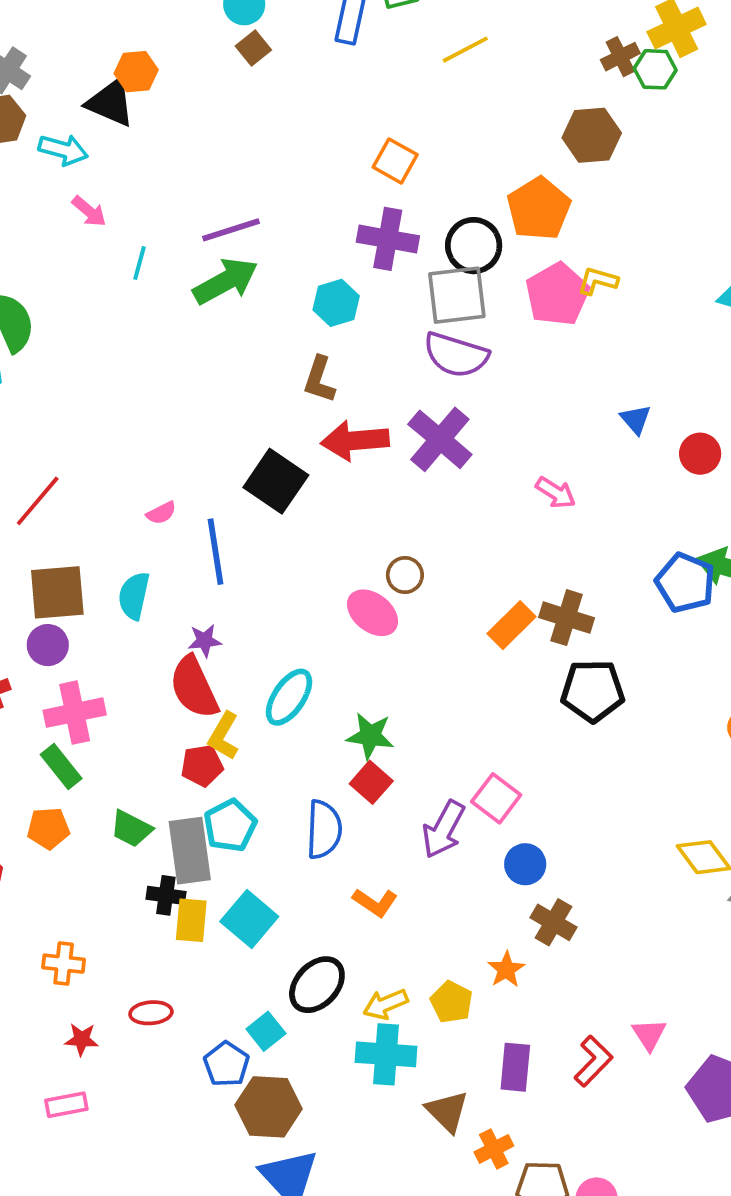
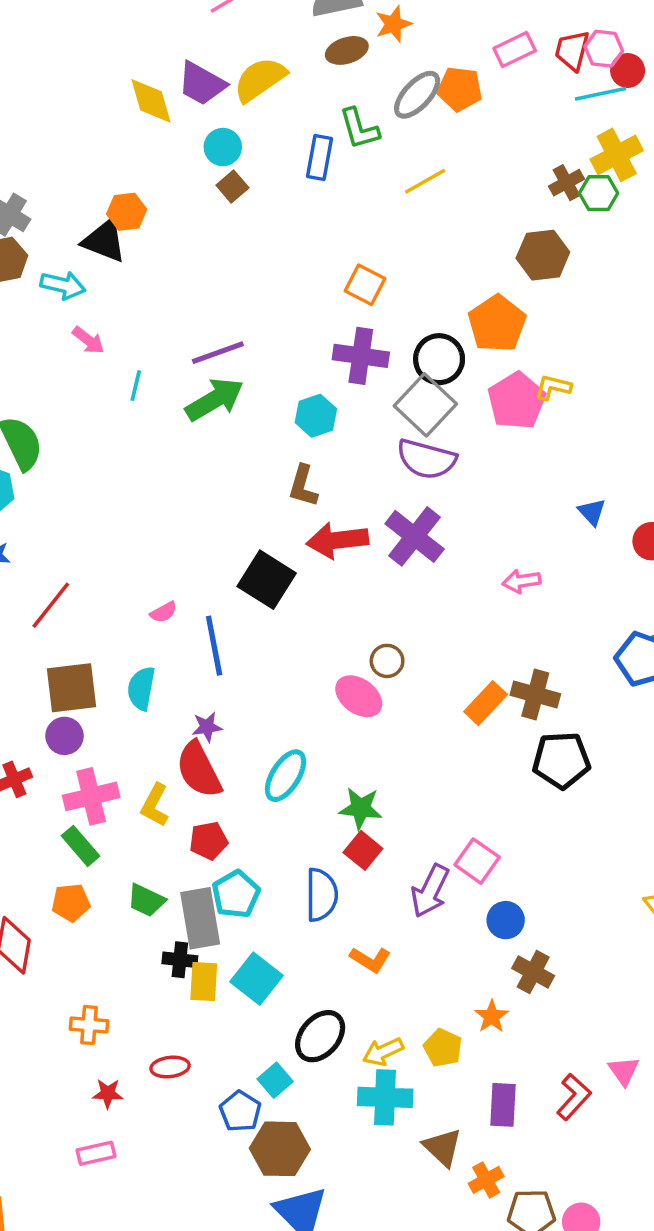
gray square: (457, 295) -> (425, 405), turned -38
pink arrow: (556, 493) -> (521, 581), turned 141
yellow L-shape: (224, 736) -> (155, 805), moved

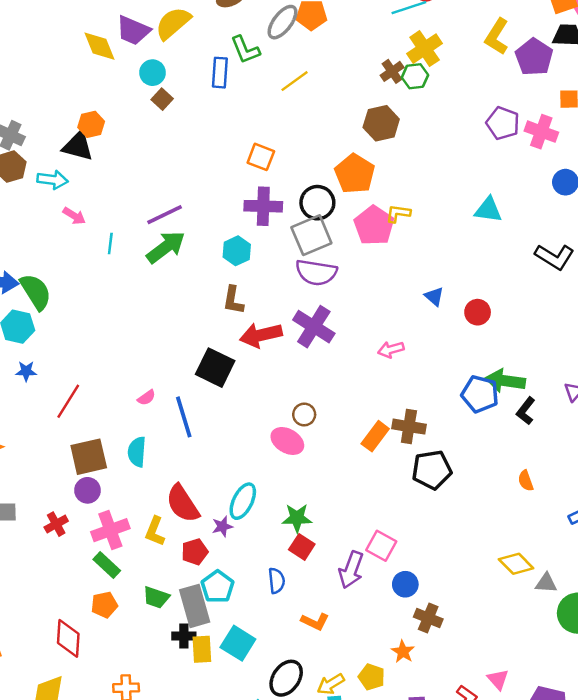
gray square: (425, 405) -> (311, 235), turned 30
purple star: (207, 727) -> (222, 526), moved
blue semicircle: (321, 895) -> (276, 581), size x0.7

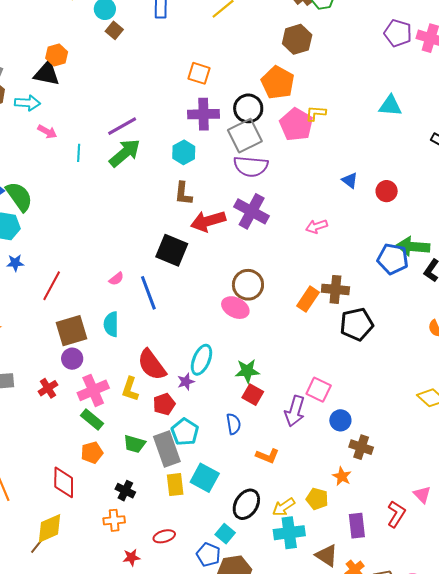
brown circle: (304, 414) -> (248, 285), size x1.6
black cross: (184, 636) -> (125, 491), moved, turned 30

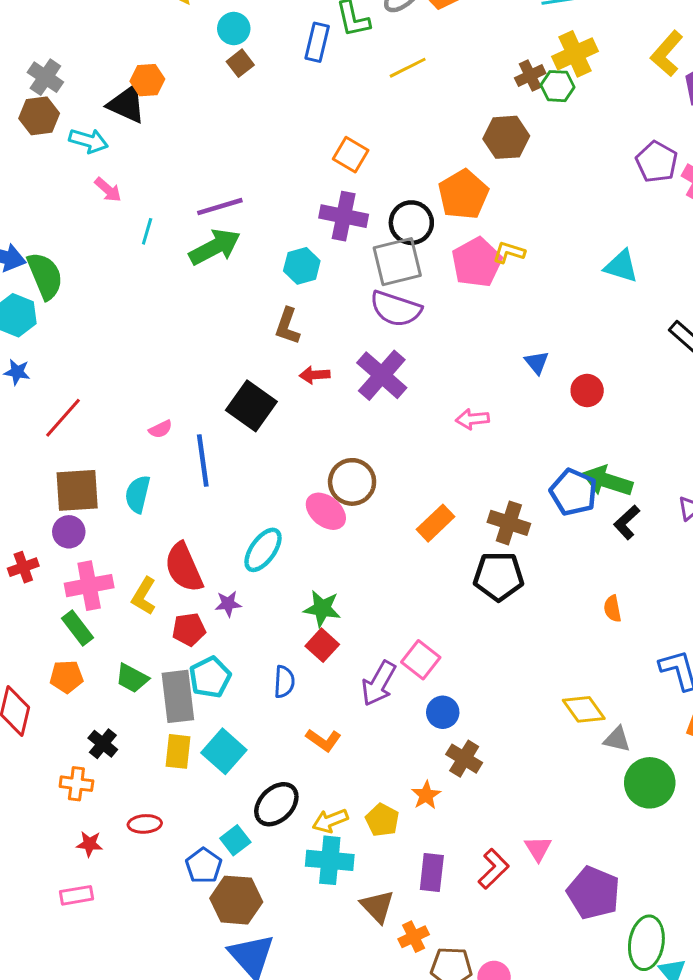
red arrow: (208, 221) -> (315, 375), size x0.6
brown cross: (335, 289) -> (509, 523), moved
cyan ellipse: (201, 360) -> (263, 550), moved

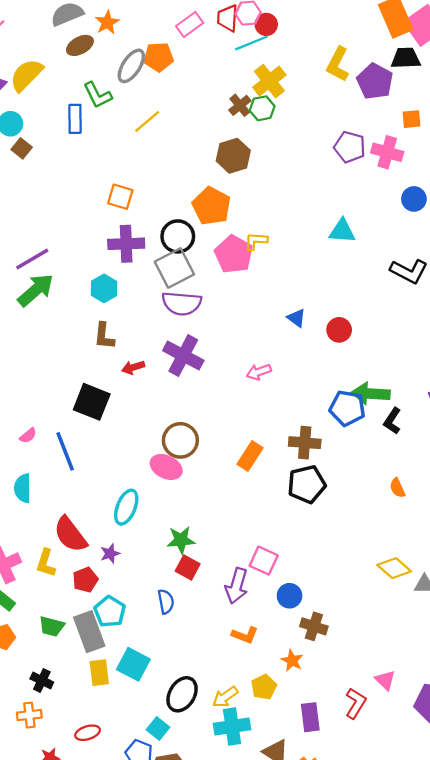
orange L-shape: (324, 740) -> (245, 635), moved
yellow pentagon: (382, 820) -> (264, 687), turned 30

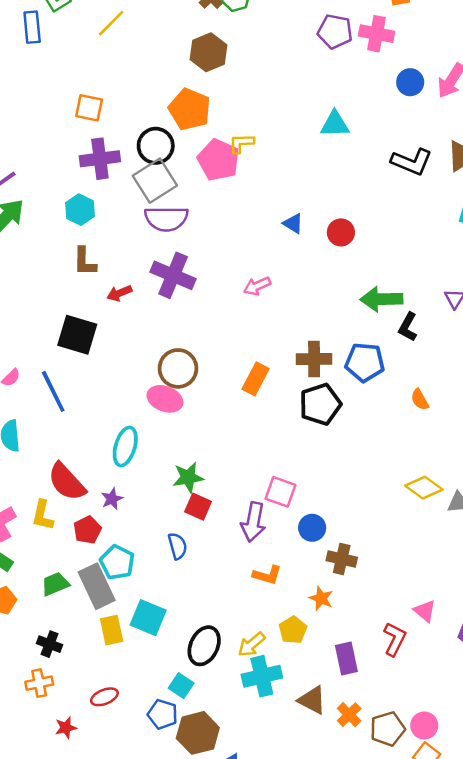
blue pentagon: (347, 408) -> (365, 362), moved
green trapezoid: (52, 626) -> (55, 584), turned 148

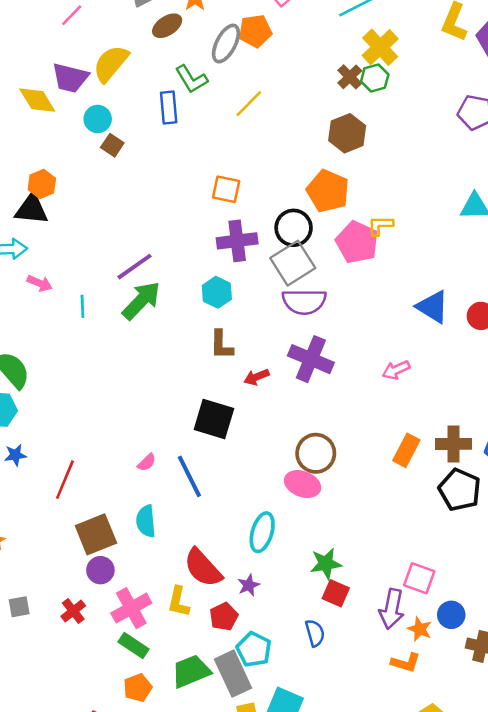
blue triangle: (293, 224) -> (433, 307), size x1.6
orange rectangle: (256, 379) -> (406, 450), moved
black pentagon: (320, 404) -> (460, 490), turned -30
green trapezoid: (55, 584) -> (191, 671), size x1.4
orange star: (321, 598) -> (420, 629), moved

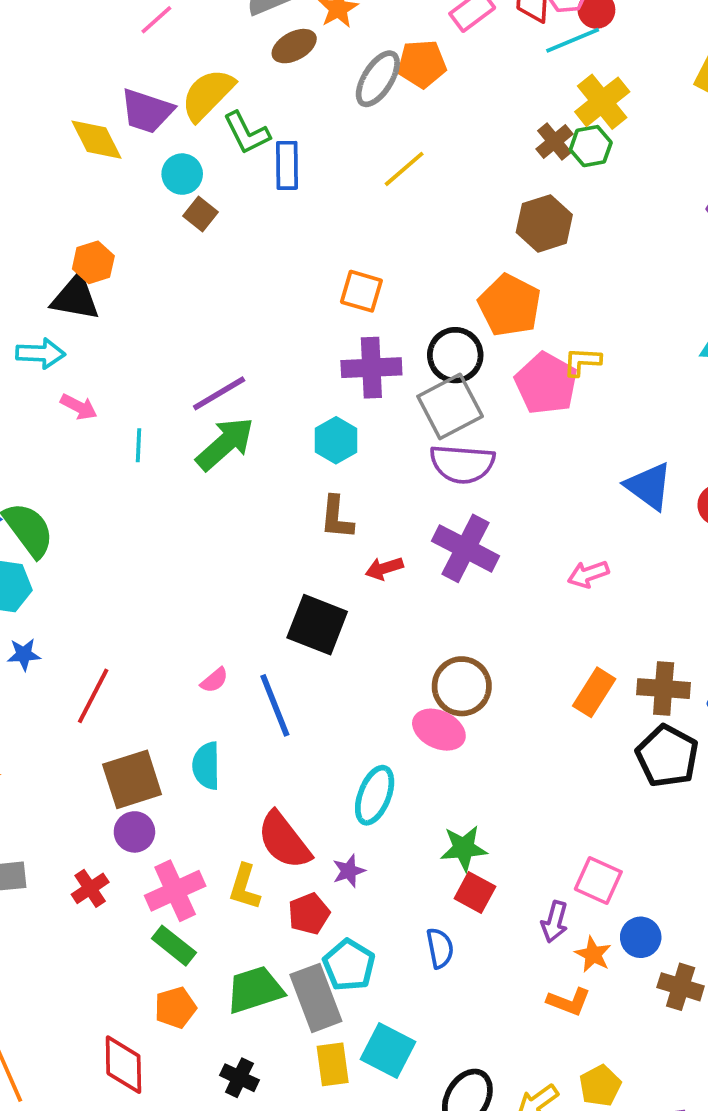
green L-shape: (191, 79) -> (247, 133), moved
purple arrow: (392, 609) -> (555, 922), size x0.7

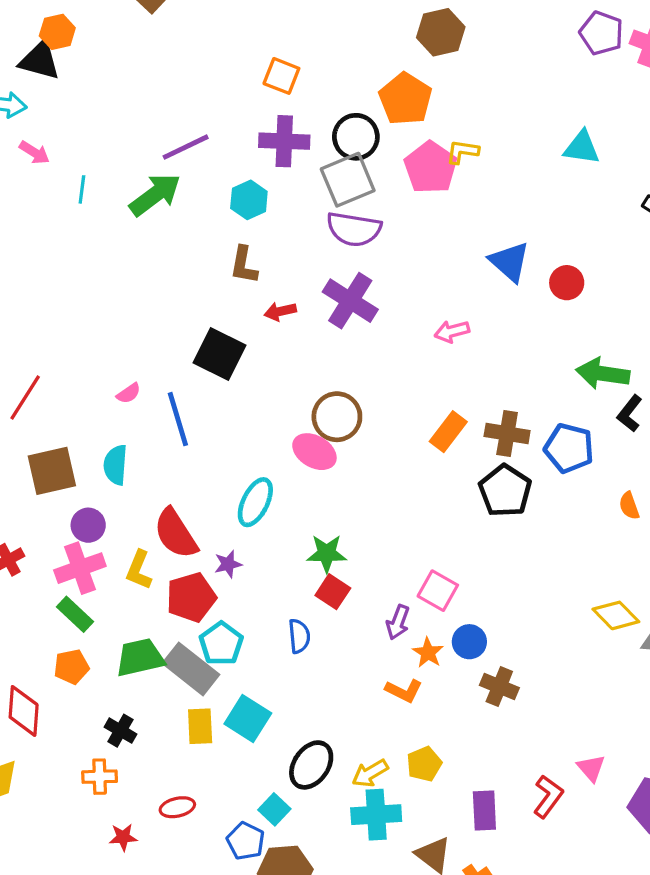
purple line: (219, 393) -> (186, 147), moved
purple circle: (134, 832) -> (88, 525), moved
red pentagon: (309, 914) -> (191, 597), size x1.4
gray rectangle: (316, 998) -> (191, 669), turned -36

